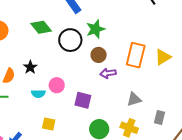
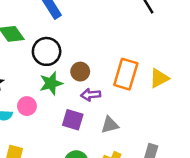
green star: (96, 29) -> (51, 83), moved
gray triangle: (134, 99) -> (110, 125), moved
purple square: (83, 100) -> (73, 120), moved

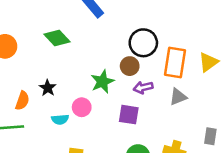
black circle: (47, 51) -> (143, 43), moved
gray triangle: (110, 125) -> (178, 97), moved

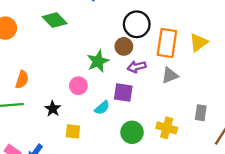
black star: (48, 88) -> (53, 109), moved
cyan semicircle: (60, 119) -> (102, 108), moved, turned -35

